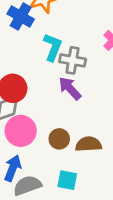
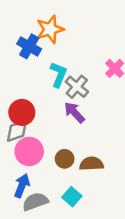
gray cross: (73, 60) -> (77, 87), turned 30
cyan square: (67, 180) -> (72, 197), turned 30

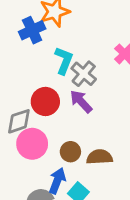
blue cross: (29, 46) -> (32, 30), turned 35
red circle: (22, 112) -> (45, 101), moved
blue arrow: (22, 186) -> (57, 181), moved

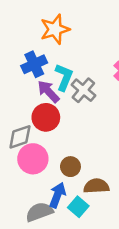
blue cross: (32, 30) -> (34, 64), moved
purple arrow: (81, 101) -> (48, 91), moved
brown semicircle: (100, 157) -> (96, 186), moved

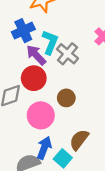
pink circle: (33, 159) -> (41, 115), moved
brown circle: (70, 167) -> (66, 98), moved
brown semicircle: (96, 186) -> (79, 140), turned -50

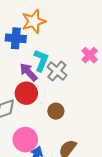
blue cross: (23, 31) -> (16, 38), moved, turned 30
pink circle: (41, 115) -> (25, 140), moved

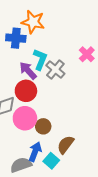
orange star: (34, 21) -> (33, 22), turned 30
brown circle: (56, 111) -> (43, 126), moved
pink circle: (25, 140) -> (25, 118), moved

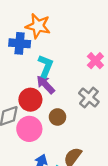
gray cross: (55, 70) -> (89, 97), moved
purple arrow: (28, 71) -> (46, 84), moved
brown circle: (43, 126) -> (57, 117), moved

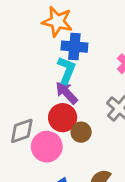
blue cross: (20, 43) -> (74, 47), moved
red circle: (30, 100) -> (63, 118), moved

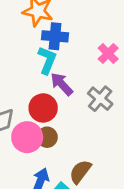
purple arrow: (67, 93) -> (62, 84), moved
brown circle: (81, 132) -> (47, 137), moved

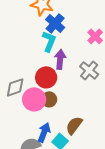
blue cross: (55, 36) -> (55, 23), turned 36
purple arrow: (62, 84) -> (60, 59), turned 48

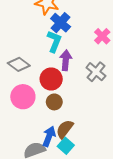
gray diamond: (15, 87) -> (19, 64), moved, turned 55
pink circle: (34, 99) -> (23, 97), moved
brown semicircle: (74, 125) -> (65, 129), moved

